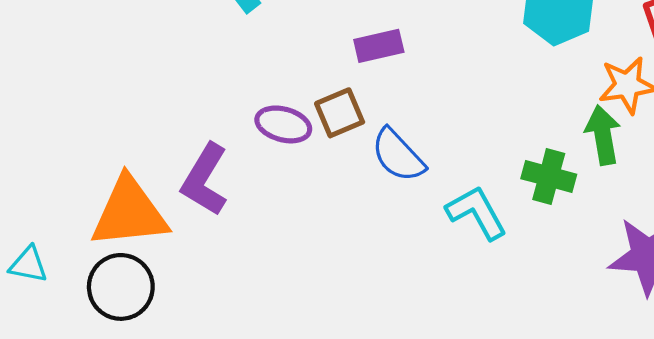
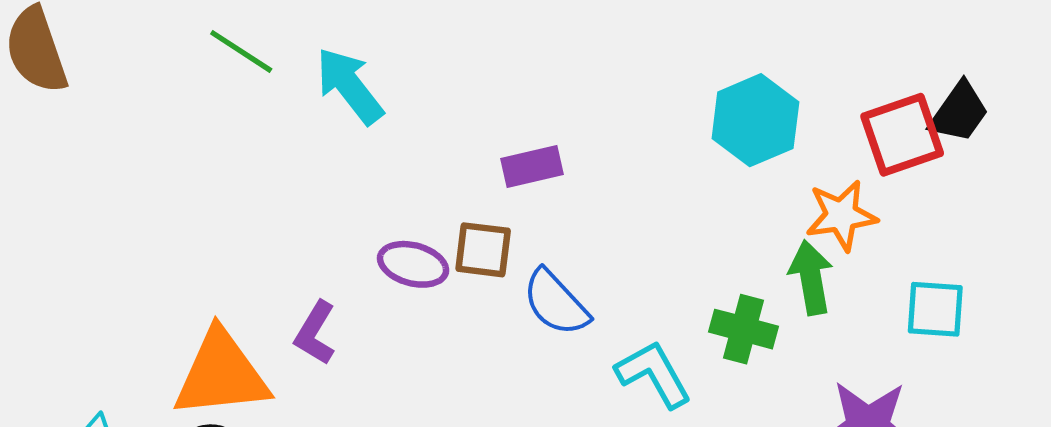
brown square: (340, 113) -> (483, 250), turned 30
purple L-shape: (205, 180) -> (315, 333), size x0.7

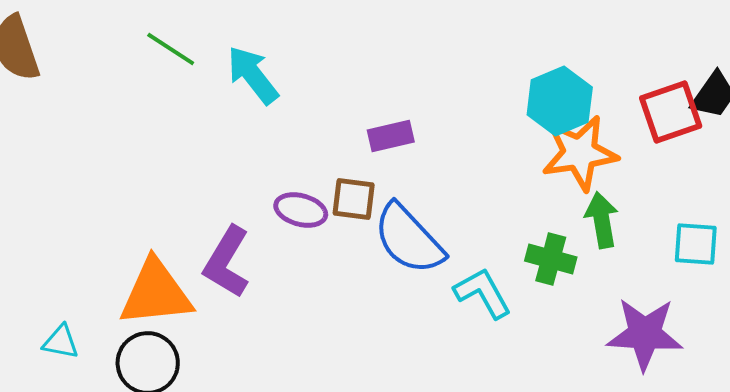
orange star: (841, 215) -> (580, 153), moved, size x1.4
blue semicircle: (556, 303) -> (409, 239), size x1.4
purple L-shape: (315, 333) -> (227, 262), size x1.5

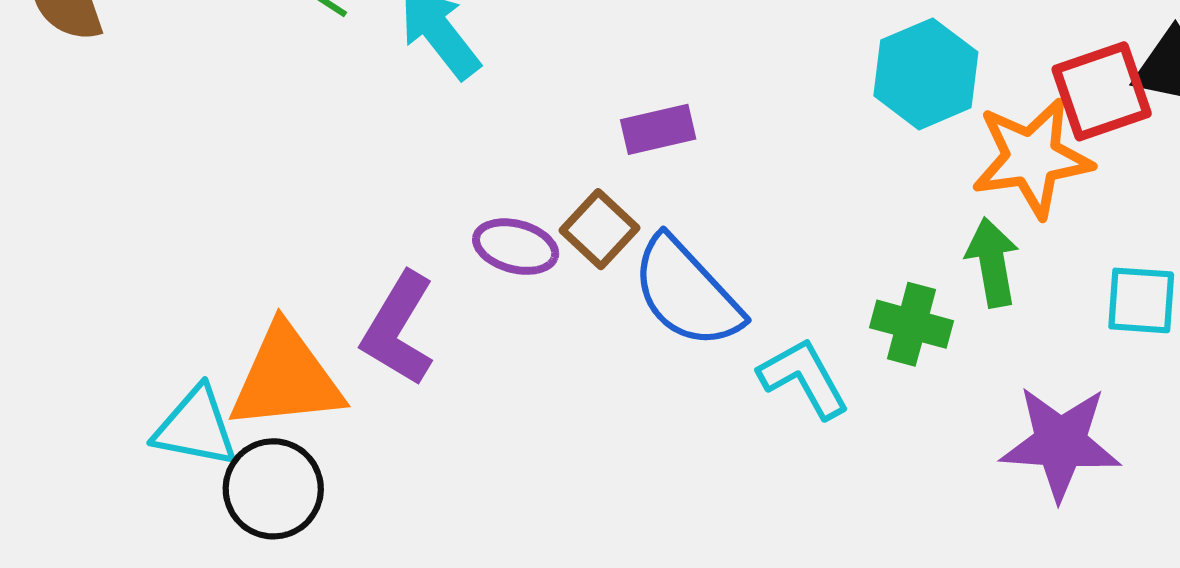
orange star: (580, 153) -> (1032, 158), moved
brown square: (354, 199) -> (600, 229), turned 36
cyan triangle: (61, 342) -> (196, 427), moved, size x1.5

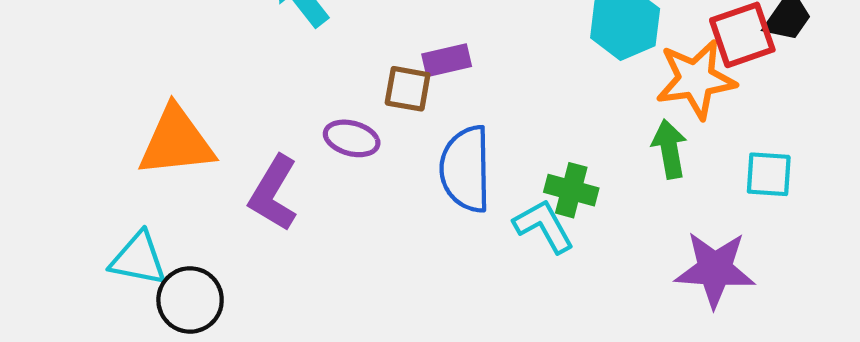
brown square: (600, 229) -> (408, 89), moved, turned -33
blue semicircle: (687, 292) -> (466, 169), turned 42
green cross: (912, 324) -> (571, 190), moved
orange triangle: (286, 378) -> (176, 142), moved

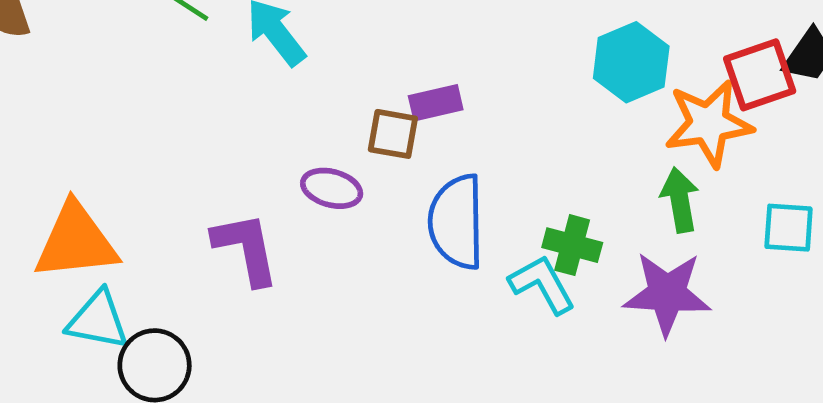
orange triangle: (176, 142) -> (76, 242), moved
purple L-shape: (273, 193) -> (246, 248), turned 138
purple star: (715, 269) -> (667, 294), moved

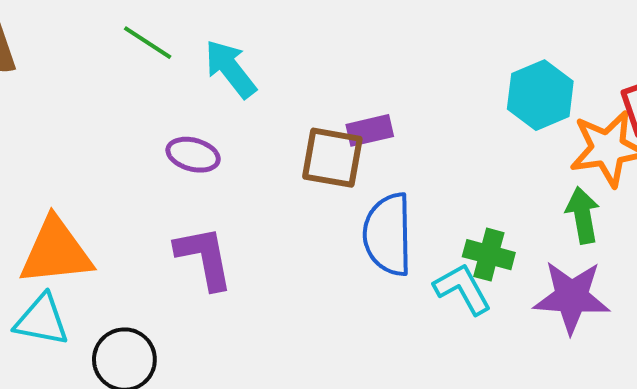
brown square: (393, 134) -> (332, 158), size x1.4
purple ellipse: (332, 188) -> (193, 155), moved
cyan triangle: (98, 320) -> (42, 320), moved

